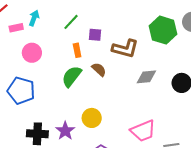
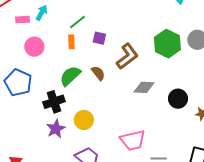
brown L-shape: (125, 49) -> (127, 56), turned -60
orange rectangle: (77, 50) -> (71, 42), moved
black cross: (37, 134) -> (54, 102), moved, turned -30

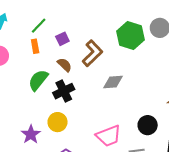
purple square: (99, 38) -> (62, 39), turned -32
brown semicircle: (98, 73) -> (65, 65), moved
black circle: (178, 99) -> (148, 125), moved
black cross: (54, 102) -> (64, 91), moved

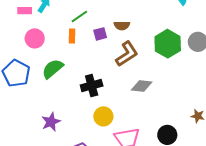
brown semicircle: (65, 65) -> (122, 25), moved, turned 126
green semicircle: (38, 80) -> (53, 69), moved
yellow circle: (58, 122) -> (103, 116), moved

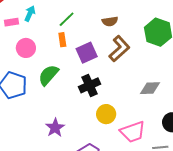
purple square: (100, 34) -> (87, 53), moved, size x1.5
gray diamond: (142, 86) -> (150, 88), moved

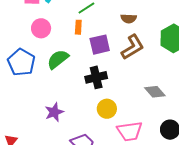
gray diamond: (150, 88) -> (155, 92), turned 40

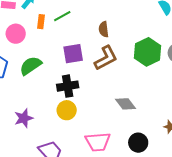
brown semicircle: (129, 19) -> (104, 29), turned 77
orange rectangle: (78, 27) -> (41, 22), moved
yellow circle: (107, 109) -> (67, 110), moved

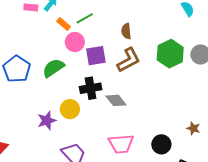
orange rectangle: (41, 22) -> (64, 24), turned -56
pink circle: (16, 34) -> (75, 42), moved
gray diamond: (125, 104) -> (116, 100), moved
yellow circle: (67, 110) -> (70, 109), moved

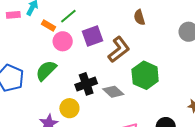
brown semicircle: (126, 31) -> (139, 17), moved
green hexagon: (170, 54) -> (145, 75), moved
purple square: (96, 56) -> (93, 36), moved

